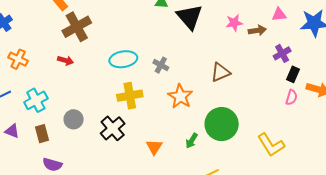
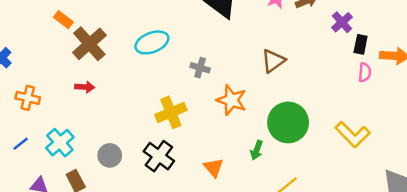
cyan ellipse: (123, 59) -> (152, 42), moved

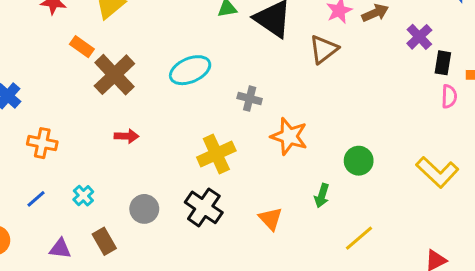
brown triangle: (273, 61) -> (324, 49), moved
red arrow: (85, 87) -> (127, 136), moved
green circle: (288, 122) -> (359, 161), size x0.6
cyan cross: (60, 143) -> (83, 196), size x0.6

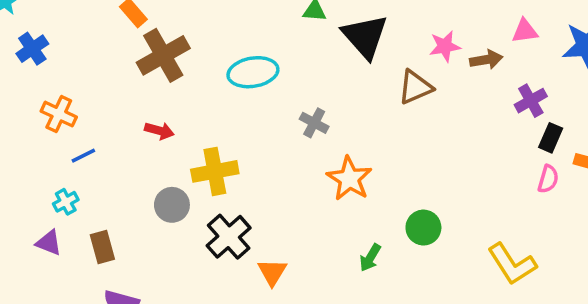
yellow cross: (216, 154) -> (215, 171), moved
cyan cross: (83, 196) -> (66, 202), moved
blue line: (36, 199) -> (83, 156), moved
gray circle: (144, 209) -> (172, 205), moved
orange triangle: (270, 219) -> (272, 272), moved

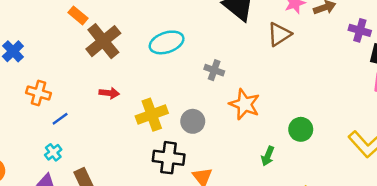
purple cross: (531, 101) -> (360, 30), turned -35
gray circle: (172, 205) -> (193, 121), moved
black cross: (229, 237) -> (169, 158), turned -32

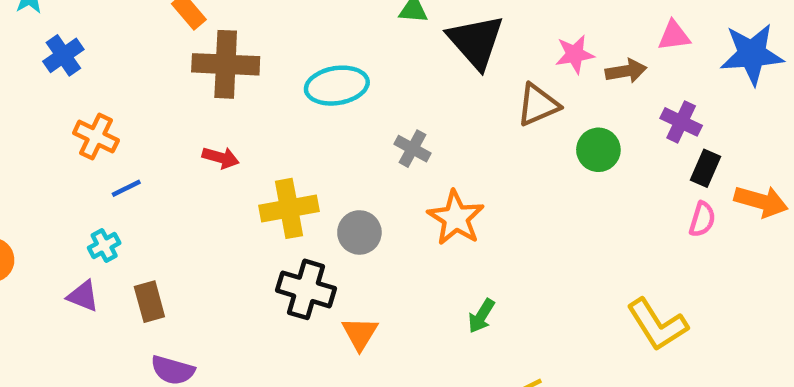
brown cross: (103, 41) -> (226, 64), turned 32
green circle: (301, 129) -> (598, 150), moved

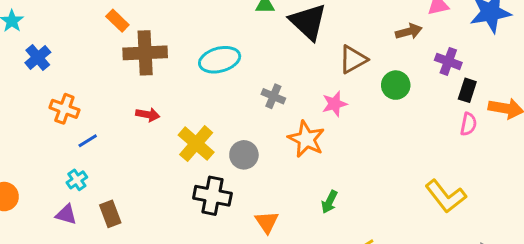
pink star: (575, 54) -> (335, 104), moved
yellow cross: (289, 208) -> (196, 144), turned -33
orange triangle: (360, 333) -> (267, 222), moved

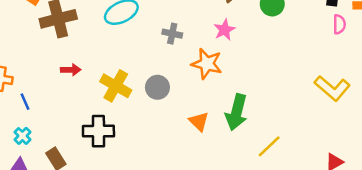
blue line: (88, 141) -> (25, 102), turned -70
black cross: (212, 196) -> (98, 131), moved
green arrow: (329, 202) -> (236, 112), size x1.8
orange triangle: (267, 222) -> (199, 121), moved

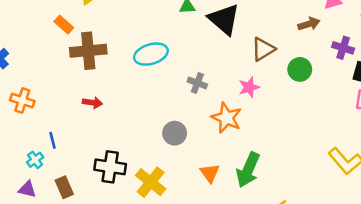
yellow cross: (116, 86) -> (151, 182), moved
blue line: (25, 102) -> (53, 140), moved

